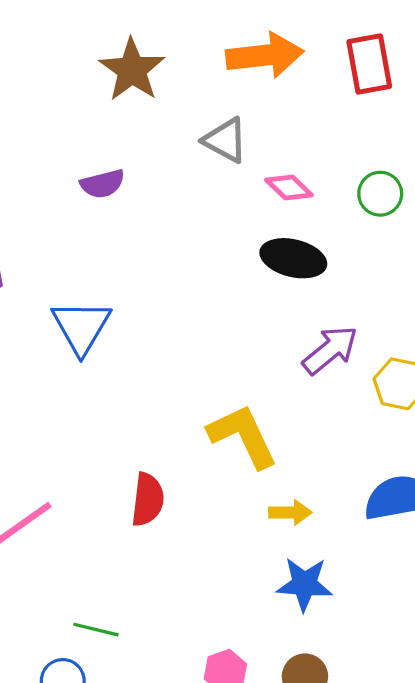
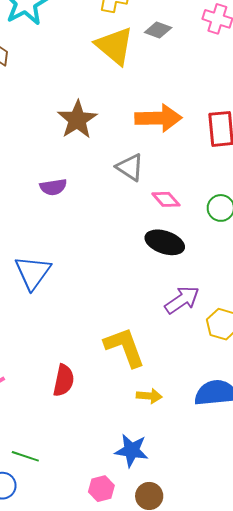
blue star: (304, 584) -> (132, 450), moved

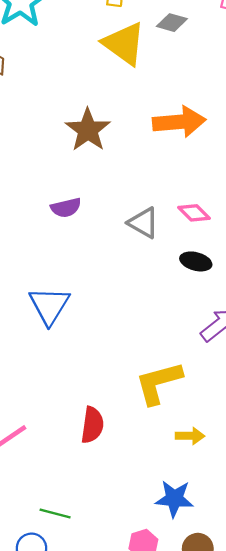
gray triangle: (130, 167) -> (143, 223), moved
black ellipse: (165, 242) -> (196, 261), size x0.7
yellow L-shape: (125, 347) -> (159, 383), turned -81

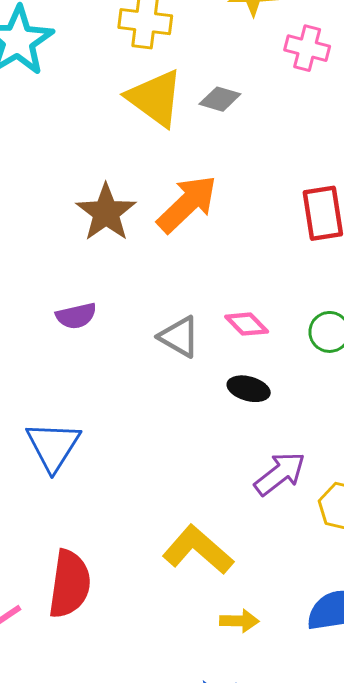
gray diamond: (172, 23) -> (220, 99), moved
orange arrow: (179, 122) -> (187, 204), moved, turned -39
yellow L-shape: (159, 383) -> (198, 550), turned 56
red semicircle: (92, 425) -> (70, 584), moved, size x1.4

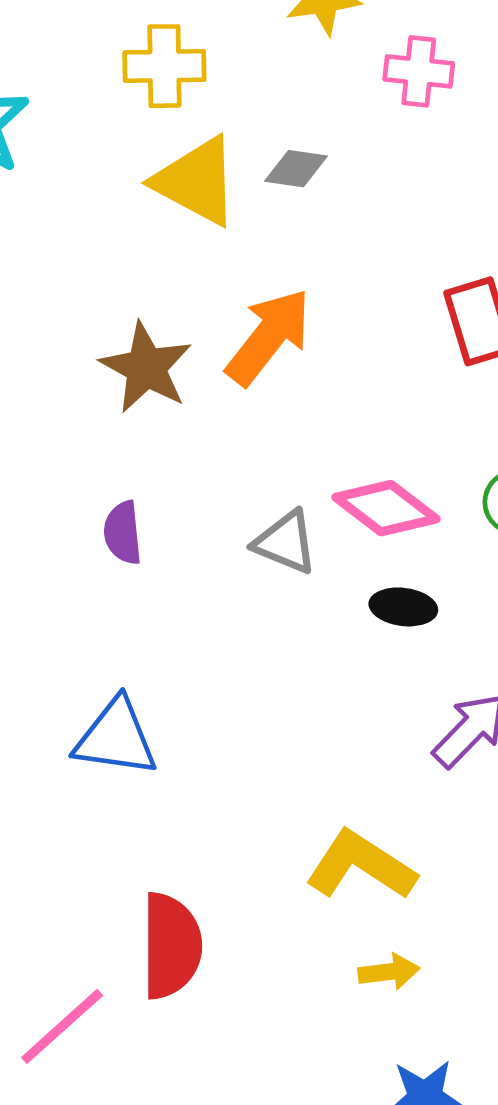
purple semicircle: (76, 316) -> (123, 533), turned 105
pink diamond: (247, 324) -> (386, 508), size x1.5
blue triangle: (53, 446) -> (116, 738), turned -46
yellow arrow: (239, 621) -> (389, 972), moved

